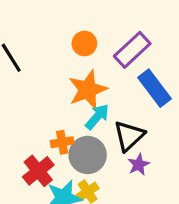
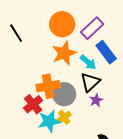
orange circle: (84, 43) -> (62, 24), size x1.6
cyan arrow: (97, 117) -> (88, 62), moved, turned 90
orange cross: (62, 142) -> (48, 86), size x1.6

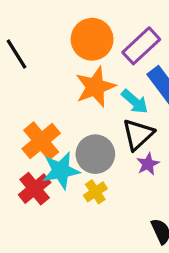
orange cross: (48, 86) -> (41, 141), moved, turned -30
red cross: (33, 104) -> (35, 189), moved
cyan star: (49, 121) -> (61, 171), moved

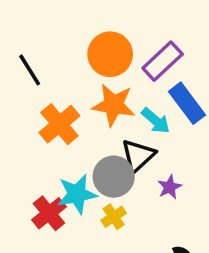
orange star: (95, 87) -> (114, 105), turned 30
black triangle: (138, 134) -> (138, 156), moved
orange cross: (41, 141) -> (59, 124), moved

